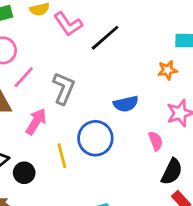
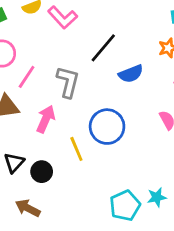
black line: (105, 38) -> (103, 48), moved
blue semicircle: (126, 104) -> (131, 74), moved

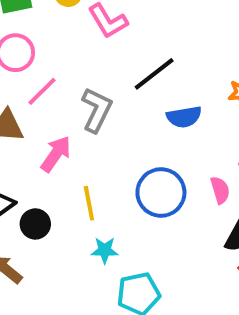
blue circle: (107, 127) -> (161, 192), moved
cyan star: (157, 197) -> (105, 250), moved

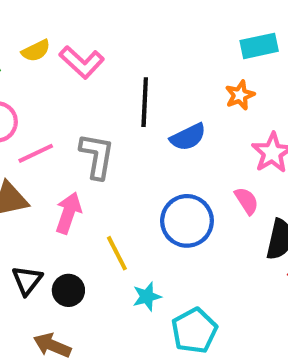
black line: (154, 74) -> (145, 102), turned -33
pink line: (42, 91) -> (36, 153), turned 36

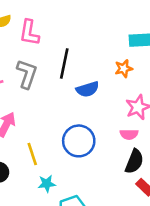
pink L-shape: (82, 62) -> (29, 33), turned 48
gray L-shape: (97, 156) -> (27, 74), moved
pink semicircle: (247, 201) -> (129, 134), moved, turned 114

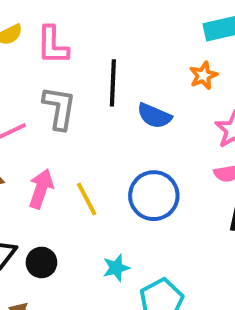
blue semicircle: (88, 89) -> (154, 116), turned 50
yellow line: (32, 154) -> (87, 199), moved

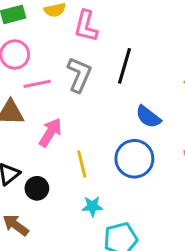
blue semicircle: (154, 116) -> (148, 117), moved
yellow line: (87, 199) -> (82, 164), moved

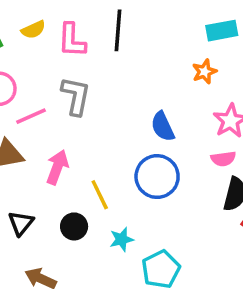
black line: (124, 66) -> (118, 30), moved
blue semicircle: (148, 117) -> (163, 126), turned 40
black circle: (37, 188) -> (74, 226), moved

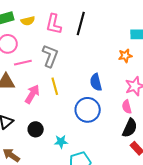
yellow semicircle: (33, 30) -> (28, 21), moved
pink semicircle: (223, 159) -> (127, 107), turned 72
yellow line: (100, 195) -> (55, 86), moved

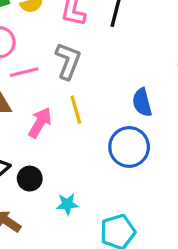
black circle: (36, 129) -> (30, 179), moved
cyan star: (61, 142) -> (67, 204), moved

